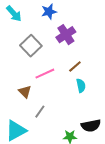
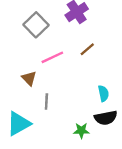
cyan semicircle: (81, 86) -> (103, 93), moved
gray line: (40, 112) -> (46, 102), turned -32

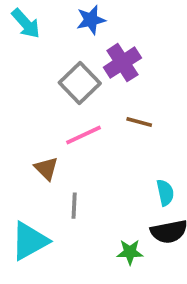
gray square: (36, 25) -> (80, 83), moved
brown line: (87, 49) -> (139, 122), turned 56

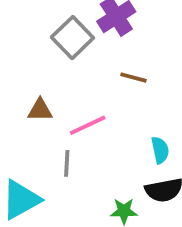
pink line: (83, 135) -> (88, 125), moved
brown triangle: (46, 168) -> (40, 110), moved, turned -45

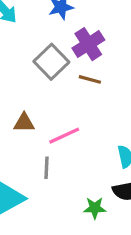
brown line: (133, 78) -> (90, 79), moved

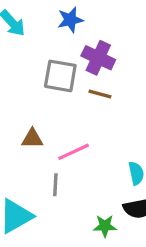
purple cross: (88, 44) -> (98, 58), turned -32
gray square: (51, 62) -> (60, 76), turned -36

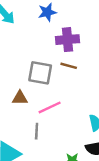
purple cross: (98, 58) -> (67, 40), turned -30
gray square: (60, 76) -> (40, 73), moved

